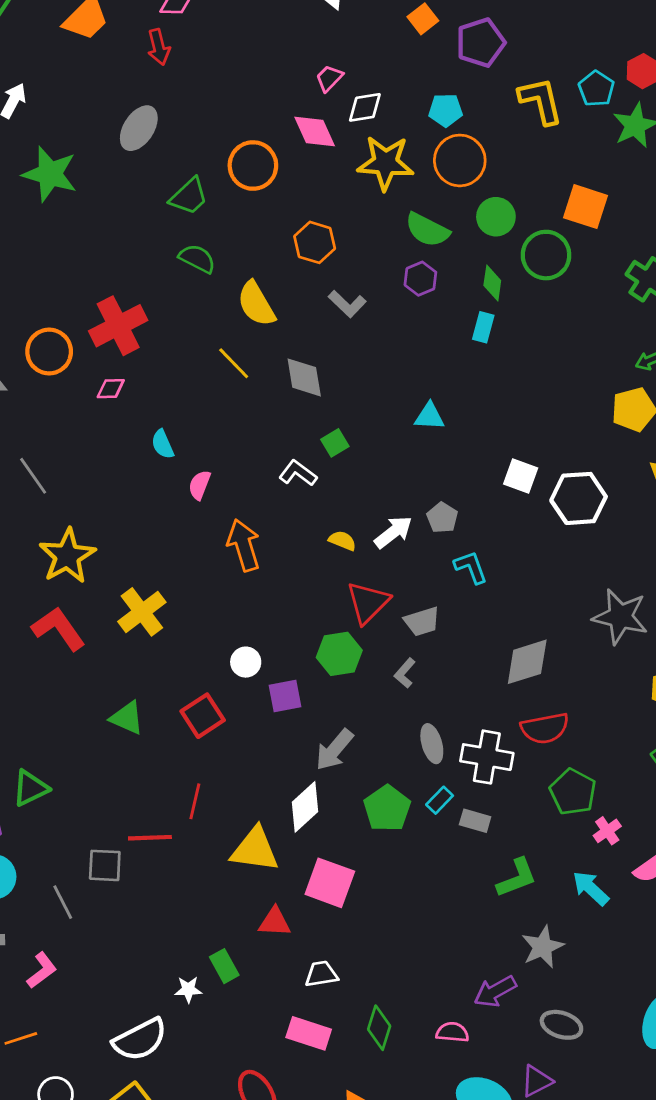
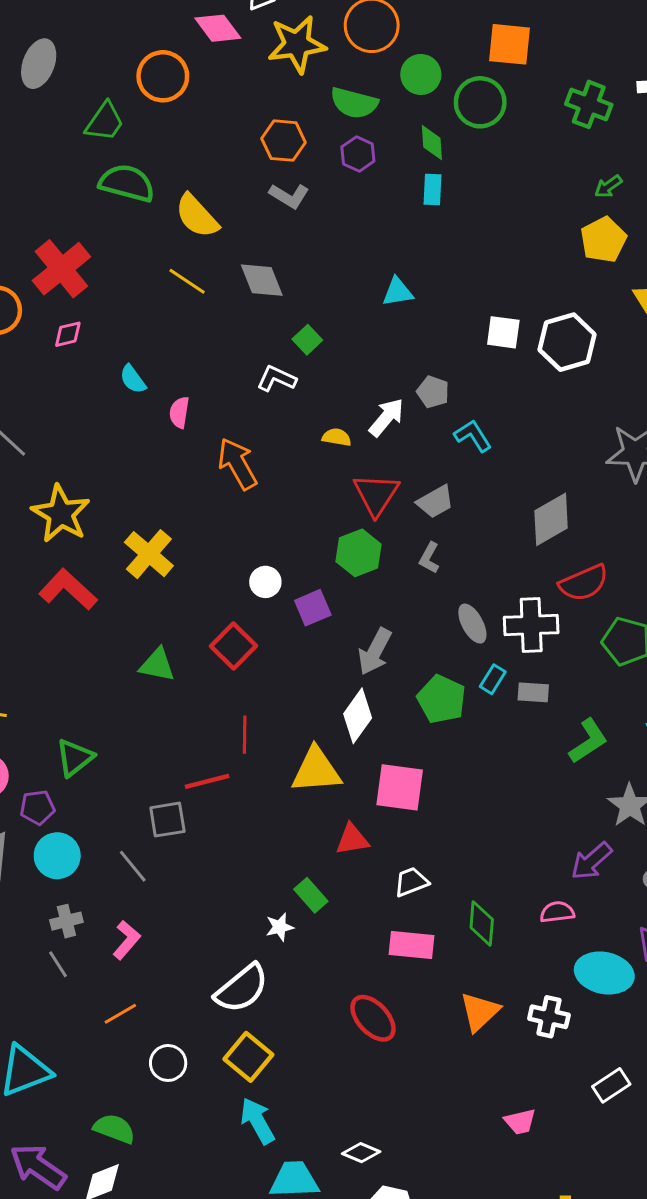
orange hexagon: (315, 242) -> (284, 141), moved
green semicircle: (197, 259) -> (127, 183), size x1.4

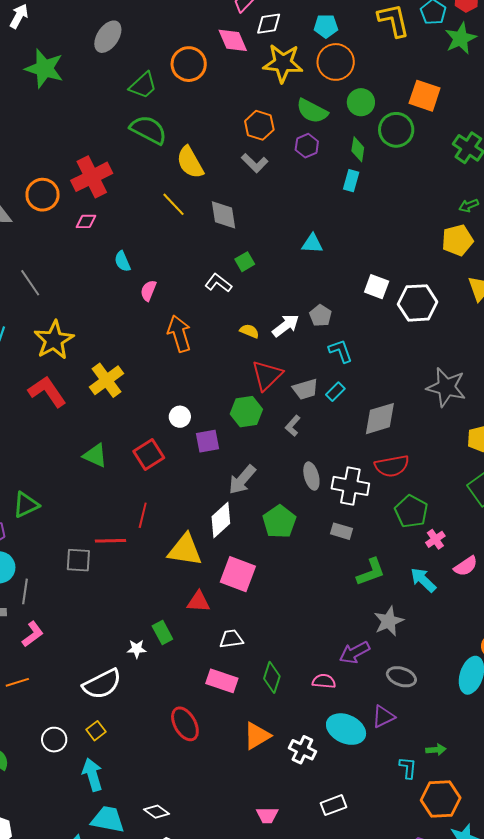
cyan rectangle: (493, 679) -> (335, 392), moved
gray line: (133, 866) -> (25, 591), moved, turned 35
yellow square: (248, 1057) -> (96, 731), size x0.6
white circle: (168, 1063) -> (54, 740), moved

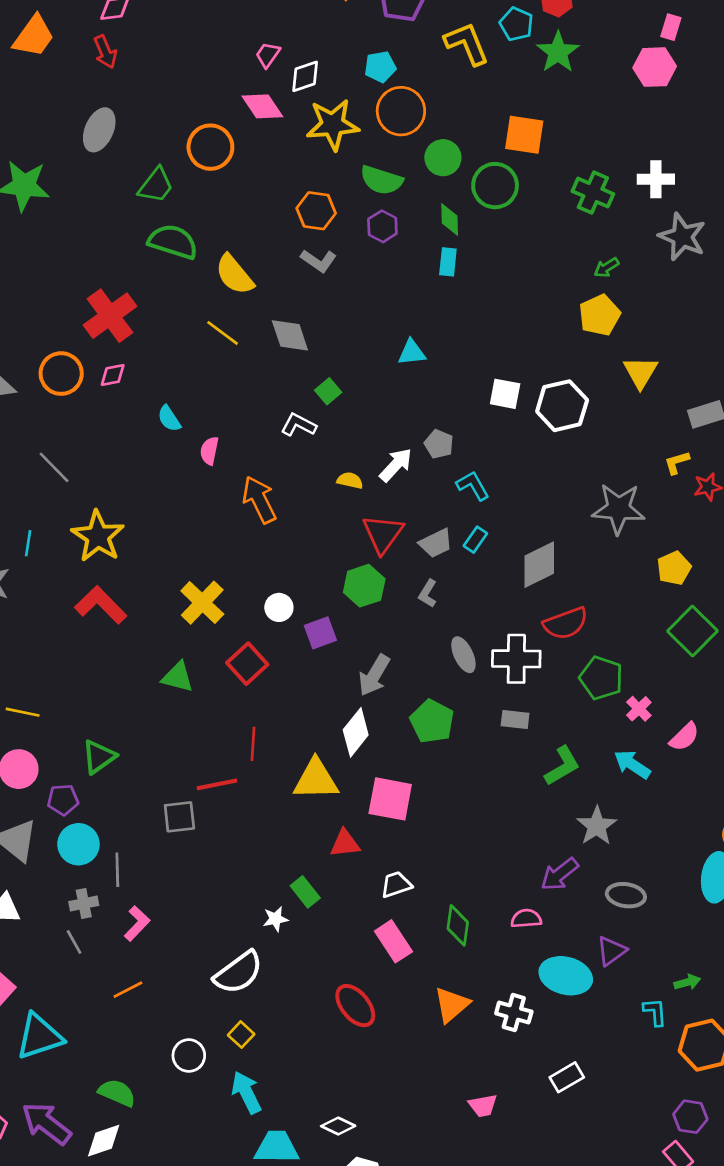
orange circle: (43, 195) -> (61, 374), moved
yellow cross: (106, 380) -> (202, 603), moved
pink rectangle: (222, 681) -> (393, 941), turned 48

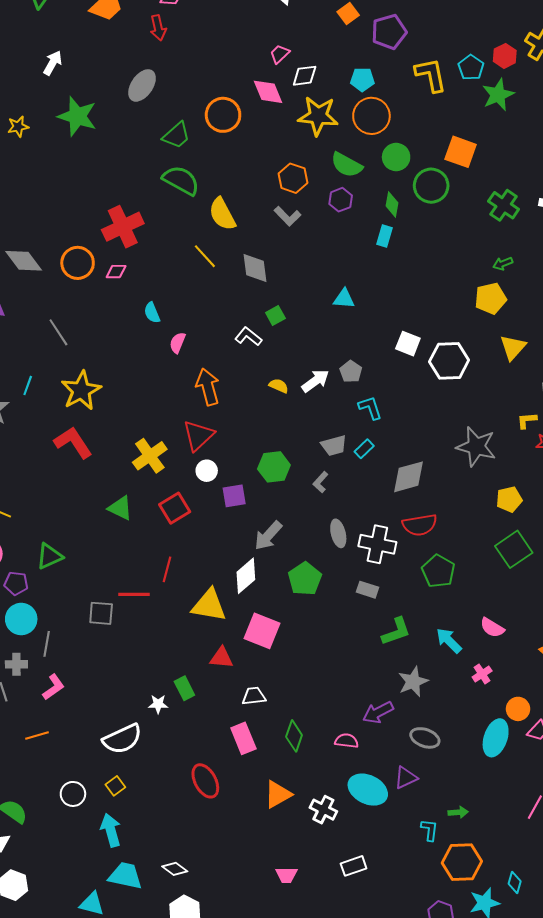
red triangle: (383, 534) -> (198, 435), moved
pink cross: (639, 709) -> (482, 674), moved
pink semicircle: (684, 737) -> (492, 628), turned 65

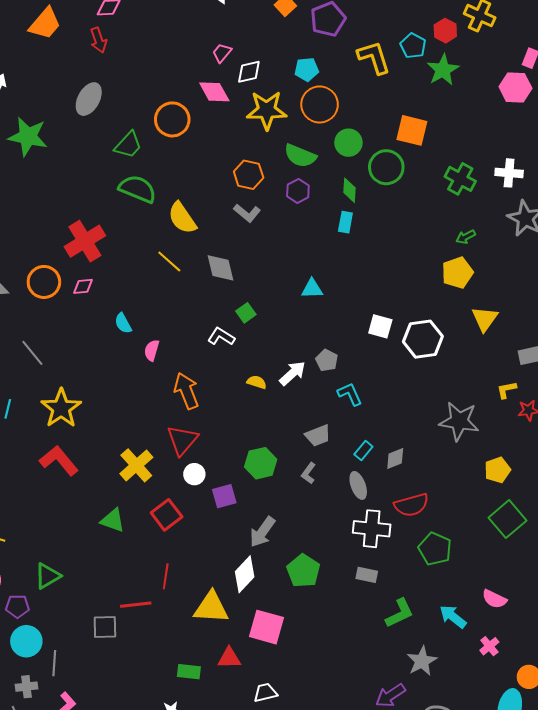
cyan rectangle: (364, 449) -> (363, 450), moved
gray diamond: (408, 477) -> (395, 459), size x0.6
gray ellipse: (338, 533) -> (358, 485), moved
green rectangle: (184, 688) -> (189, 672), moved, turned -50

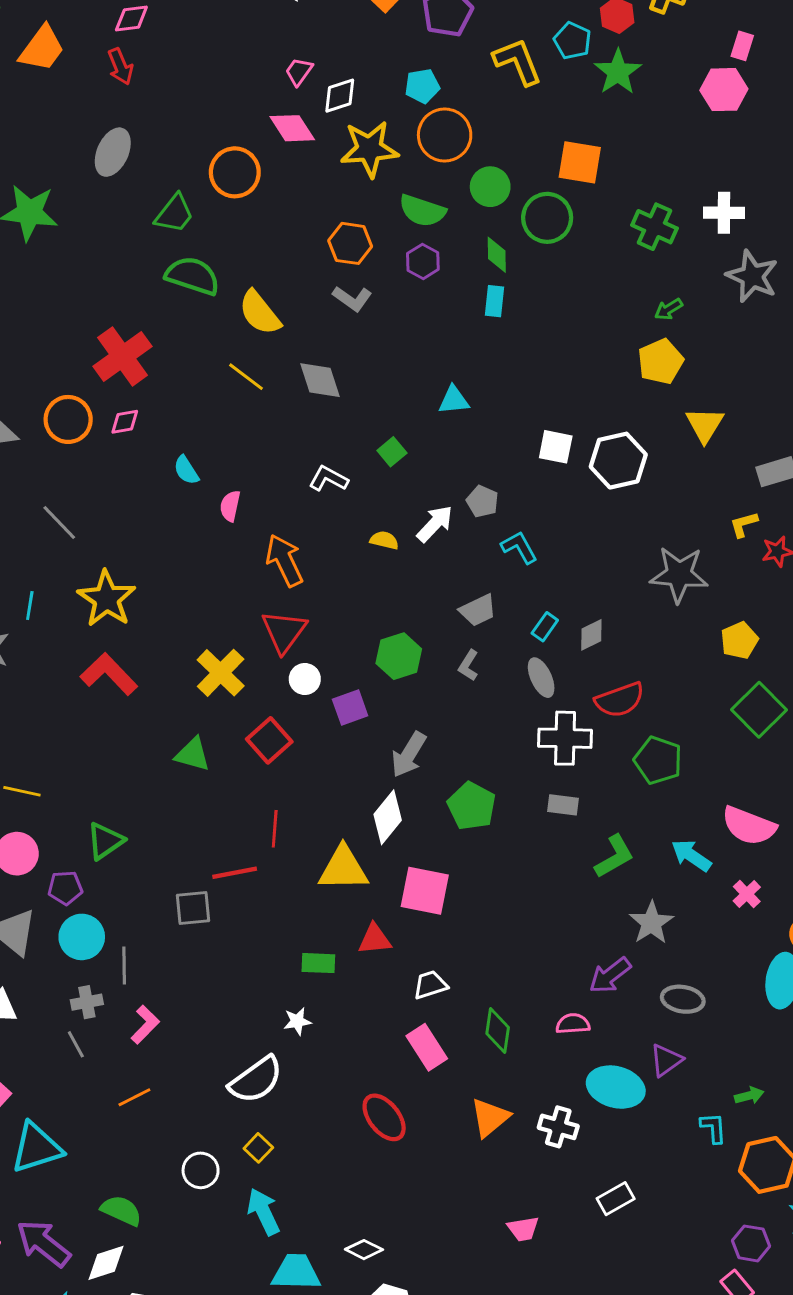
green square: (246, 313) -> (392, 452), moved
pink semicircle: (494, 599) -> (749, 826), size x1.5

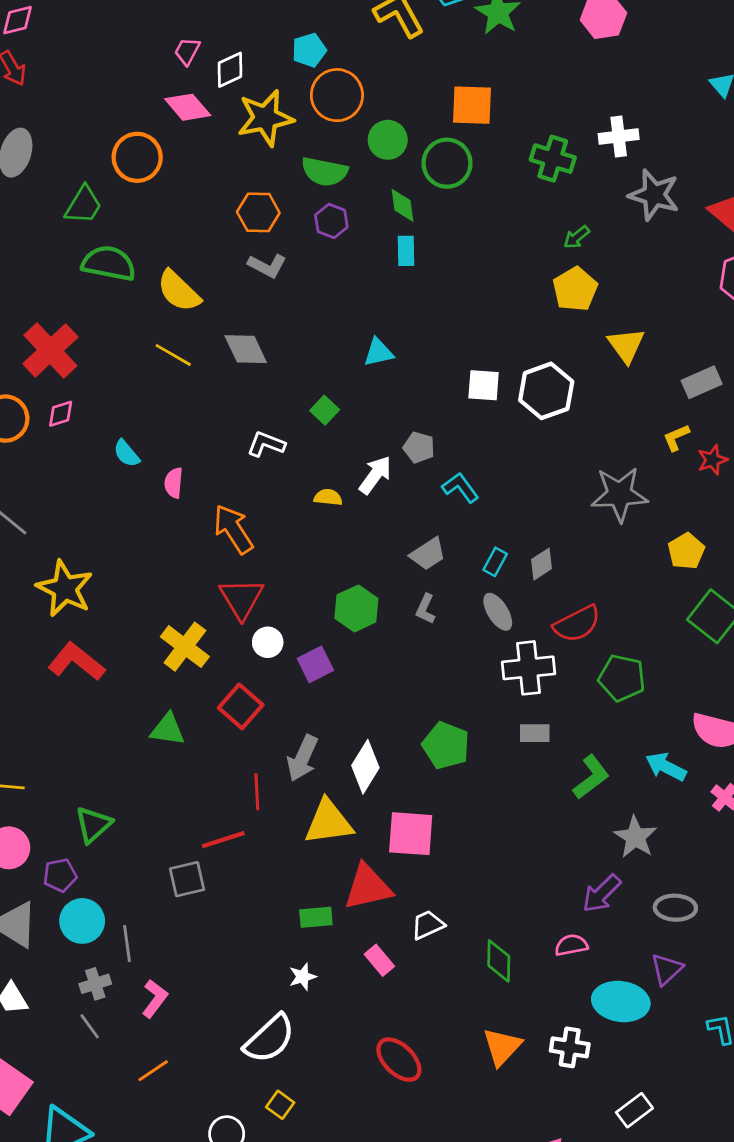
gray arrow: (409, 755) -> (302, 758), moved
red triangle: (375, 939) -> (368, 887), size x1.5
pink rectangle: (427, 1047) -> (379, 960), moved, size x0.7

